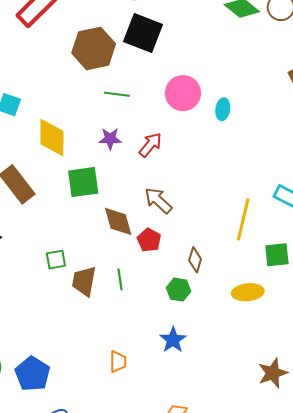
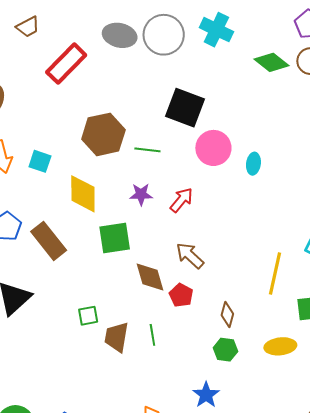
black square: (143, 33) -> (185, 108), moved
brown hexagon: (94, 48) -> (103, 134), moved
green hexagon: (179, 290) -> (225, 350), moved

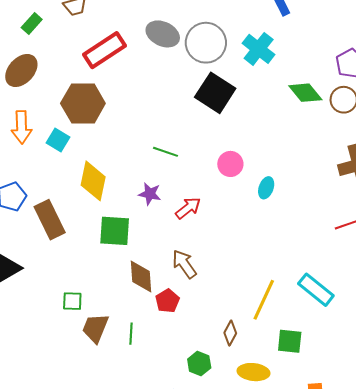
black square: (185, 108) -> (215, 93), moved
brown hexagon: (103, 134) -> (83, 103), moved
pink circle: (213, 148) -> (230, 164), size x0.7
brown diamond: (227, 314) -> (230, 333), moved

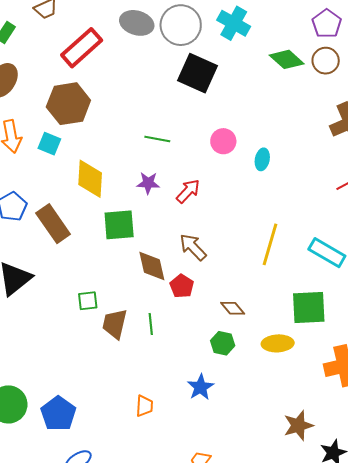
yellow line: (264, 300) -> (270, 244), moved
brown diamond: (230, 333) -> (233, 308), moved, turned -60
green square: (290, 341) -> (309, 308), size x1.4

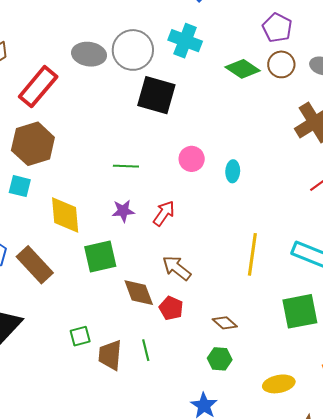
yellow ellipse: (278, 343) -> (279, 384), moved

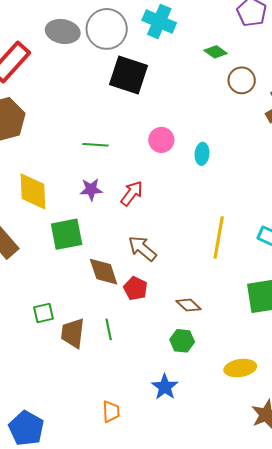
brown circle: (281, 64) -> (242, 80), moved
green diamond: (243, 69) -> (216, 52), size x0.7

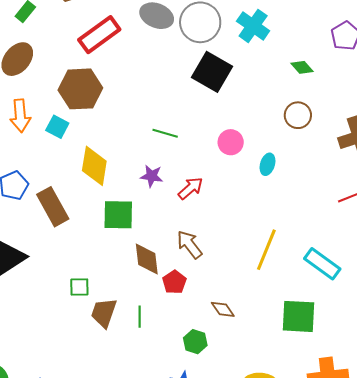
brown circle: (242, 80) -> (298, 115), moved
green hexagon: (182, 341) -> (195, 342), moved

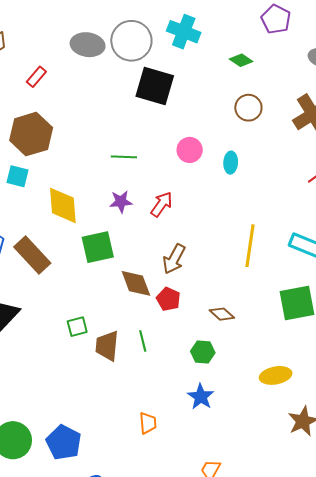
red rectangle: (99, 35) -> (36, 77), size x0.5
brown arrow: (190, 244) -> (174, 259), turned -100

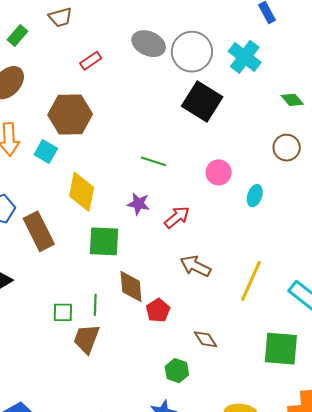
brown arrow: (174, 259) -> (195, 266), moved, turned 72
green line: (143, 341) -> (95, 305), moved

